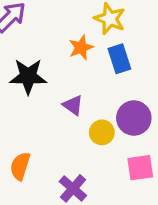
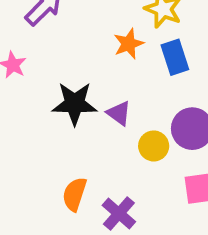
black star: (28, 76) -> (75, 104), moved
orange semicircle: (20, 166) -> (75, 194), moved

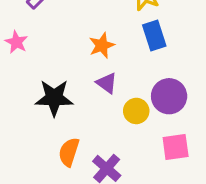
orange star: (129, 44) -> (102, 45), moved
black star: (75, 104) -> (54, 98), moved

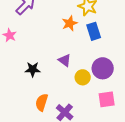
orange star: (102, 45) -> (70, 23), moved
black star: (54, 98) -> (33, 69), size x0.7

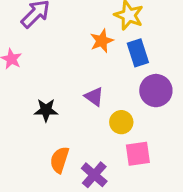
purple circle: (103, 68) -> (156, 91), moved
pink square: (107, 99) -> (138, 154), moved

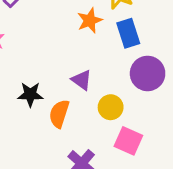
pink square: (138, 154) -> (128, 141), turned 32
orange semicircle: (60, 160) -> (59, 114), moved

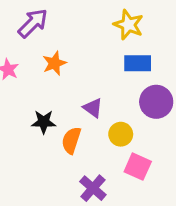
orange star: (90, 20) -> (54, 63), moved
blue rectangle: (128, 33) -> (138, 63), turned -72

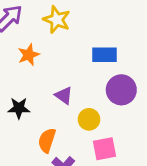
yellow star: (128, 25) -> (57, 20), moved
orange semicircle: (71, 140) -> (47, 140), moved
pink square: (138, 167) -> (104, 149), turned -35

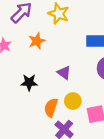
yellow circle: (89, 119) -> (73, 101), moved

